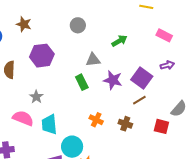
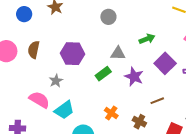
purple hexagon: (42, 56) -> (73, 54), moved
purple square: (142, 78) -> (165, 63), moved
green rectangle: (82, 82) -> (103, 74), turned 70
cyan trapezoid: (49, 124) -> (64, 110), turned -130

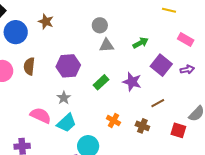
blue circle: (24, 14) -> (16, 32), size x1.5
gray triangle: (118, 53) -> (107, 45), moved
gray star: (56, 81) -> (64, 98), moved

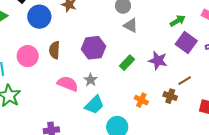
green arrow: (141, 43) -> (178, 21), moved
gray triangle: (107, 45) -> (131, 25), turned 35
pink semicircle: (41, 115) -> (68, 84), moved
brown cross: (142, 126) -> (170, 96), moved

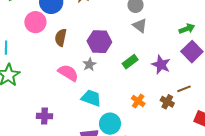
pink circle: (28, 56) -> (35, 22), moved
gray star: (91, 80) -> (89, 64), moved
cyan trapezoid: (94, 105) -> (91, 98), turned -125

